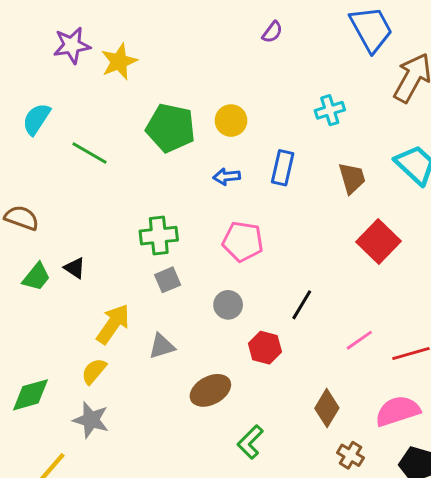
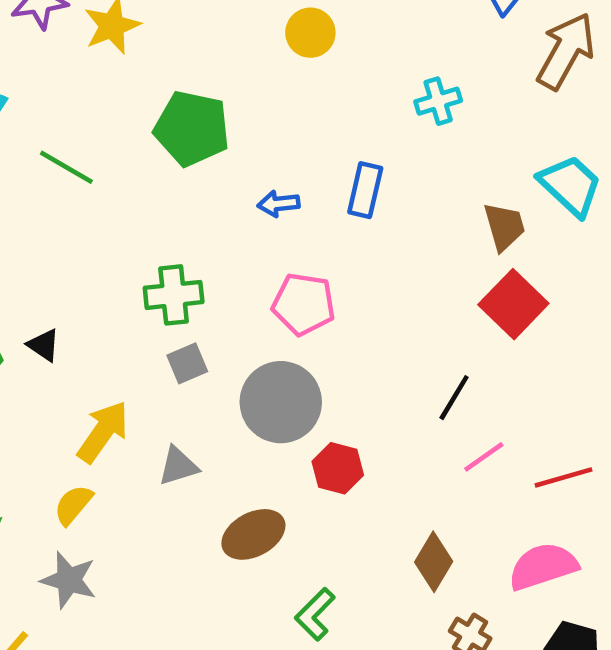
yellow circle: (231, 121) -> (310, 33), moved
brown trapezoid: (352, 178) -> (504, 227), moved
gray circle: (228, 305) -> (281, 402), size x1.8
black line: (302, 305) -> (454, 398), moved

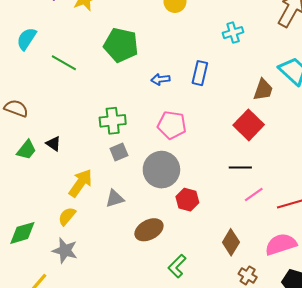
brown trapezoid: (504, 227) -> (263, 90), turned 35
red square: (513, 304) -> (249, 125), moved
black line: (454, 398) -> (240, 168), turned 60

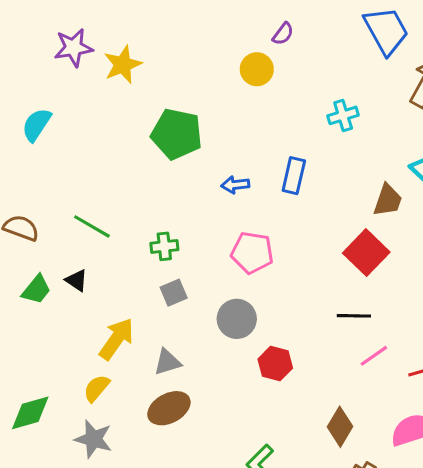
green line: (64, 63) -> (92, 226), moved
green cross: (113, 121) -> (164, 246), size x0.7
gray circle: (161, 170) -> (237, 319), size x0.7
brown ellipse: (149, 230) -> (169, 408), moved

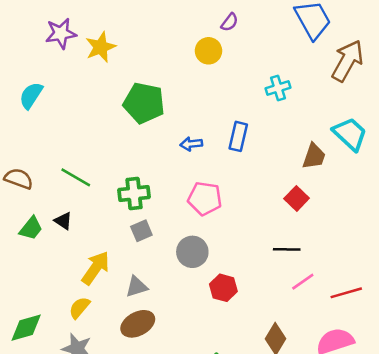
green cross: (164, 246) -> (134, 194), size x1.4
red square: (366, 253) -> (297, 198), size x0.7

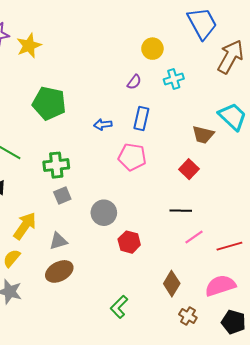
purple semicircle: (230, 22) -> (134, 82), moved
yellow circle: (208, 51) -> (152, 49), moved
green pentagon: (144, 103) -> (49, 103), moved
brown trapezoid: (314, 156) -> (203, 135), turned 85
pink pentagon: (205, 198) -> (132, 157), moved

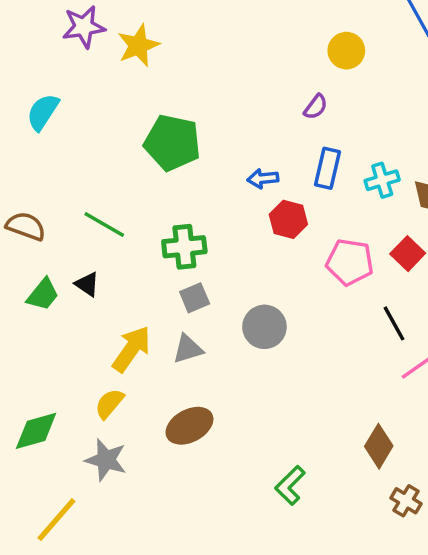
cyan cross: (174, 79) -> (382, 180), moved
pink pentagon: (132, 157) -> (350, 262), moved
black line: (181, 211) -> (394, 323), turned 60
gray triangle: (58, 241) -> (188, 349), moved
red hexagon: (129, 242) -> (288, 219), moved

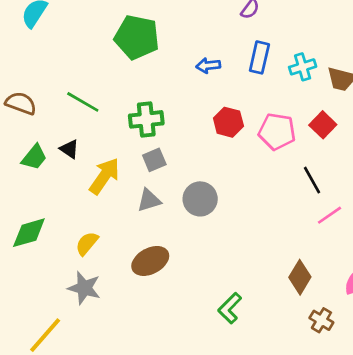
red hexagon: (288, 219) -> (228, 122), moved
gray circle: (264, 327) -> (200, 199), moved
yellow arrow: (131, 349) -> (104, 176), moved
green diamond: (36, 431) -> (29, 233), moved

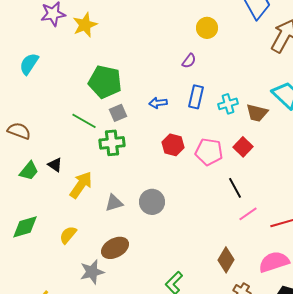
green line: (83, 102) -> (84, 121), moved
gray square: (154, 160) -> (118, 113), moved
gray star: (84, 288) -> (92, 272), moved, turned -30

